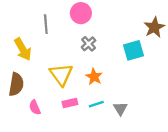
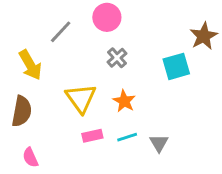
gray line: (46, 24) -> (61, 32), turned 48
pink semicircle: (35, 107) -> (30, 157), moved

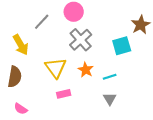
gray cross: (117, 58) -> (81, 40), size x1.6
cyan line: (127, 137) -> (110, 77), moved
pink semicircle: (30, 157) -> (21, 109), turned -32

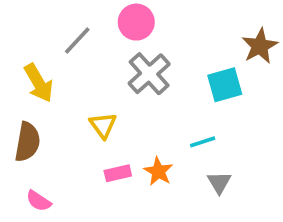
yellow triangle: (56, 68) -> (103, 125), size x0.7
orange star: (86, 70) -> (158, 171), moved
gray triangle: (110, 99) -> (219, 182), moved

